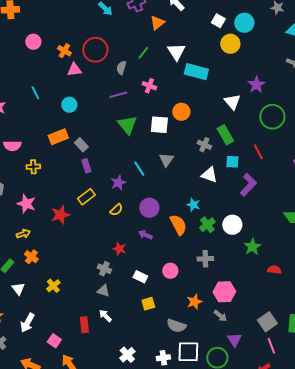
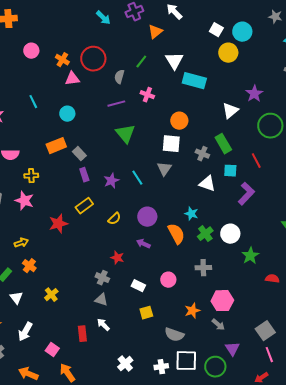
white triangle: (232, 102) -> (230, 111), turned 30
white square: (159, 125) -> (171, 144), moved
purple star: (118, 183) -> (111, 181), moved
pink star: (26, 204) -> (24, 201), moved

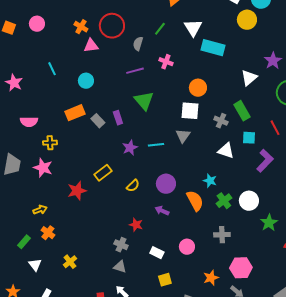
pink circle: (31, 51) -> (37, 24), moved
purple rectangle: (84, 175) -> (118, 118), moved
cyan line: (137, 178) -> (156, 145), turned -63

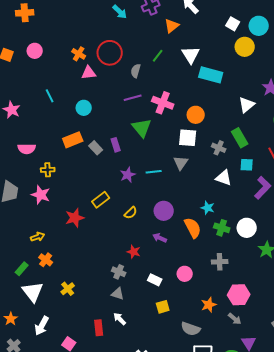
pink cross: (166, 62) -> (163, 103), moved, size x1.5
green cross: (224, 201) -> (222, 228), turned -35
white triangle: (35, 265) -> (33, 292), size x1.6

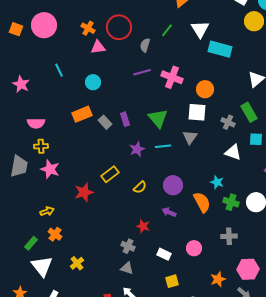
pink circle: (35, 51) -> (44, 25), size x1.6
green triangle: (142, 128) -> (158, 118), moved
yellow cross: (48, 170) -> (41, 146), moved

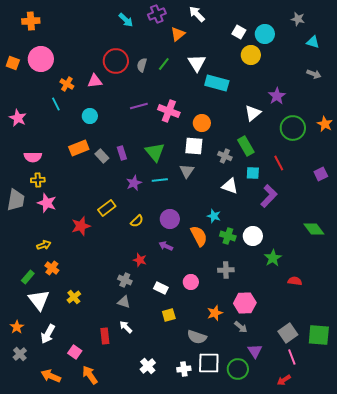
orange cross: (88, 28) -> (67, 84), moved
gray semicircle: (145, 45) -> (142, 65), moved

